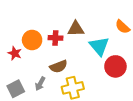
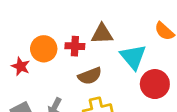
brown semicircle: (59, 66) -> (90, 76), moved

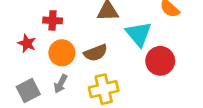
red cross: (75, 46) -> (53, 20), moved
orange circle: (44, 49) -> (62, 53), moved

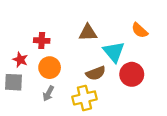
brown semicircle: (96, 53) -> (96, 73), moved
gray square: (28, 90) -> (14, 82), moved, turned 30

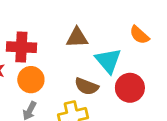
red cross: (42, 41) -> (21, 47), size x1.5
brown semicircle: (96, 73) -> (87, 86), turned 42

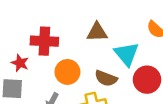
orange circle: (31, 80) -> (67, 72), moved

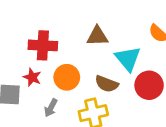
red star: (20, 63) -> (32, 77), moved

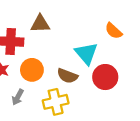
brown triangle: (97, 36) -> (40, 24), moved

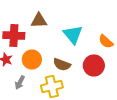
orange semicircle: (114, 31) -> (106, 42), moved
cyan triangle: (86, 53) -> (73, 34), moved

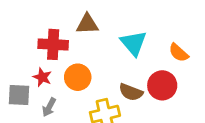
brown semicircle: (62, 64) -> (131, 92), moved
gray arrow: (20, 82) -> (49, 107), moved

